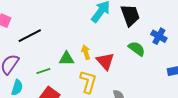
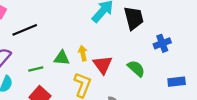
blue cross: (159, 36) -> (162, 43), turned 35
green semicircle: (137, 49) -> (136, 68), moved

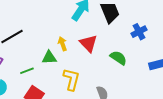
yellow arrow: (83, 53) -> (63, 44), moved
red triangle: (103, 65) -> (89, 43), moved

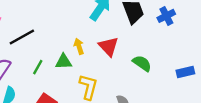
blue cross: (139, 32) -> (166, 16), moved
green line: (27, 71) -> (38, 67), moved, turned -40

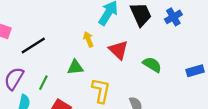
yellow arrow: (79, 46) -> (88, 39), moved
green line: (38, 67) -> (43, 83), moved

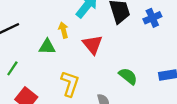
green semicircle: (152, 65) -> (128, 76), moved
green triangle: (75, 67) -> (47, 47), moved

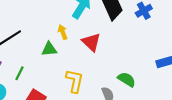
green semicircle: (128, 76) -> (127, 79), moved

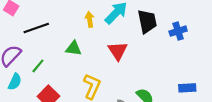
yellow arrow: (63, 32) -> (90, 19), moved

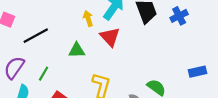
red triangle: (118, 51) -> (110, 37), moved

